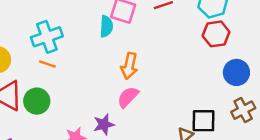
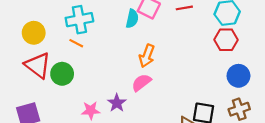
purple star: (104, 124) -> (117, 103), turned -30

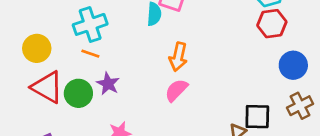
purple star: (117, 103) -> (108, 84), moved

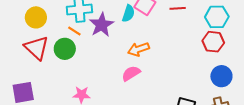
orange arrow: (178, 57) -> (138, 49), turned 45
purple star: (108, 84) -> (102, 25), moved, size x1.4
green circle: (78, 93) -> (65, 49), moved

